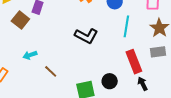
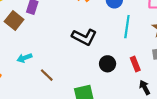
red rectangle: (134, 62) -> (135, 64), size x0.6
black circle: (110, 81) -> (108, 64), moved

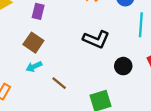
brown square: (14, 21) -> (33, 43), moved

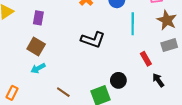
black circle: (123, 66) -> (118, 80), moved
brown line: (59, 83) -> (63, 92), moved

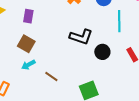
black circle: (118, 80) -> (102, 52), moved
brown line: (63, 92) -> (51, 77), moved

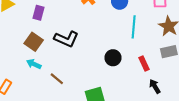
black L-shape: (81, 37) -> (66, 39), moved
cyan arrow: (28, 65) -> (34, 64), turned 48

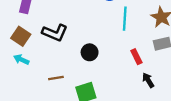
black circle: (113, 58) -> (90, 52), moved
brown line: (57, 79) -> (56, 78), moved, turned -48

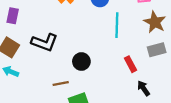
brown line: (56, 78) -> (61, 84), moved

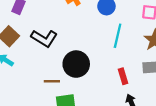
black circle: (81, 61) -> (76, 64), size x1.5

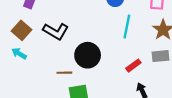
red rectangle: (123, 76) -> (133, 66), turned 72

